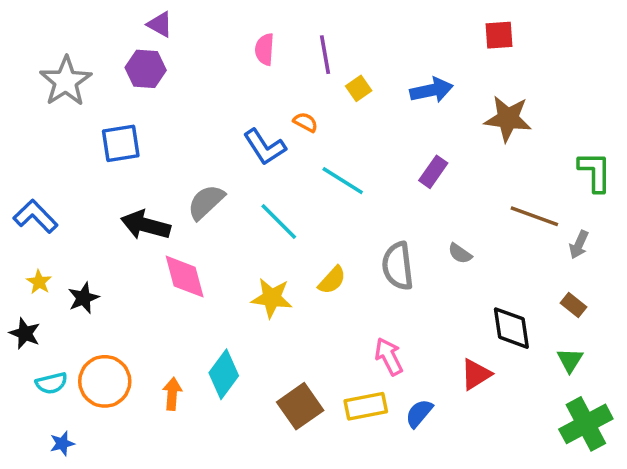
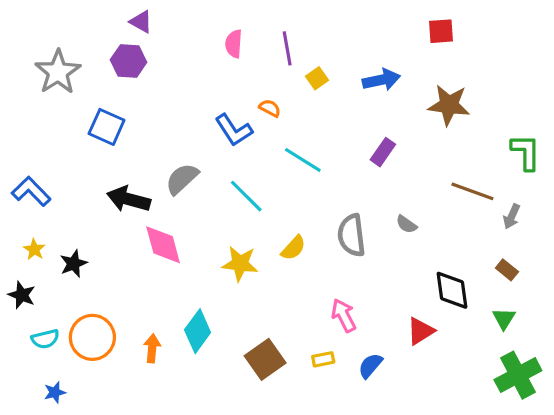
blue square: (121, 143) -> (107, 127), turned 33
yellow rectangle: (366, 406) -> (323, 359), size x0.6

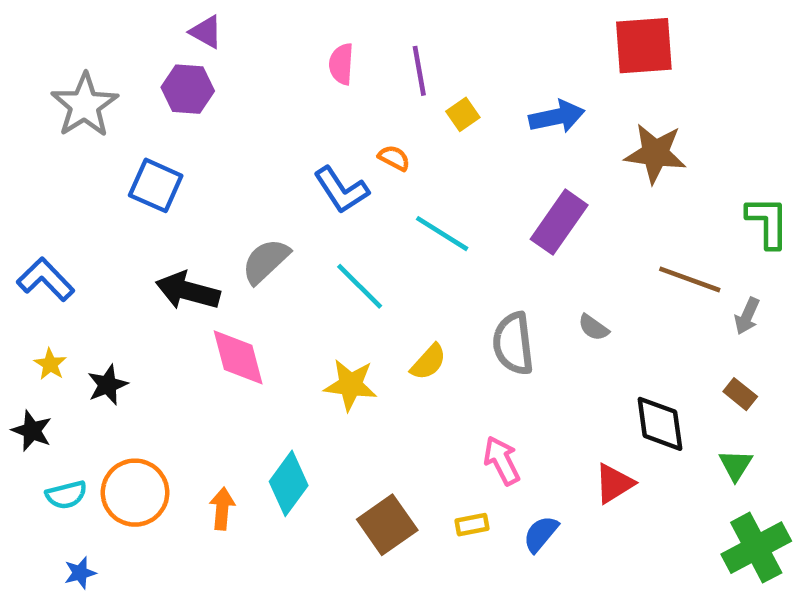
red square: (441, 31) -> (644, 46), size x1.6
purple rectangle: (383, 152) -> (559, 222), size x1.5

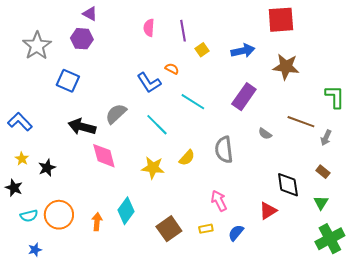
gray semicircle: (593, 328) -> (265, 134), moved

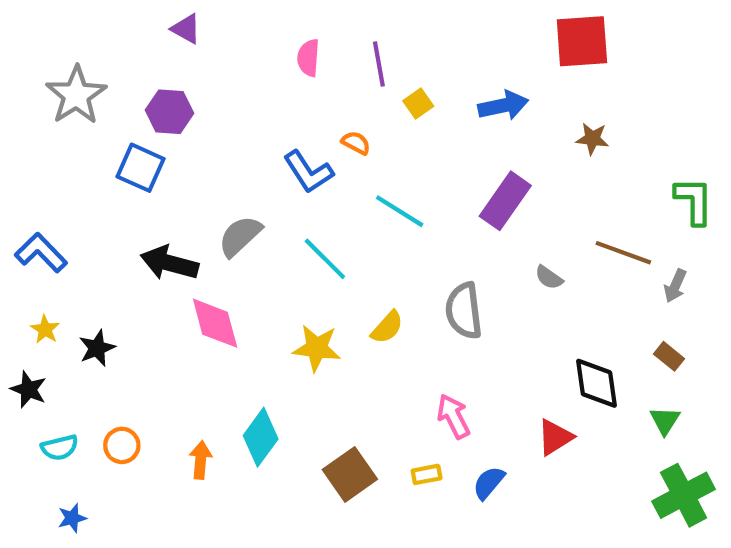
purple hexagon: (82, 39) -> (169, 112), moved
brown star: (286, 67) -> (592, 139), size x0.6
orange circle: (59, 215) -> (122, 445), size x0.6

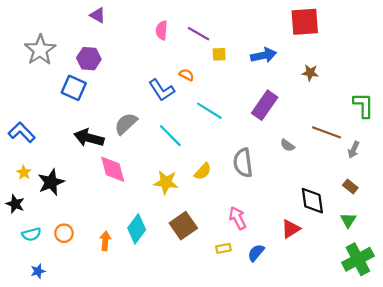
purple line: (379, 64) -> (198, 34), turned -50
yellow square: (418, 103) -> (219, 54), turned 32
black star: (97, 348) -> (51, 182), size x1.4
brown square: (350, 474) -> (183, 226), moved

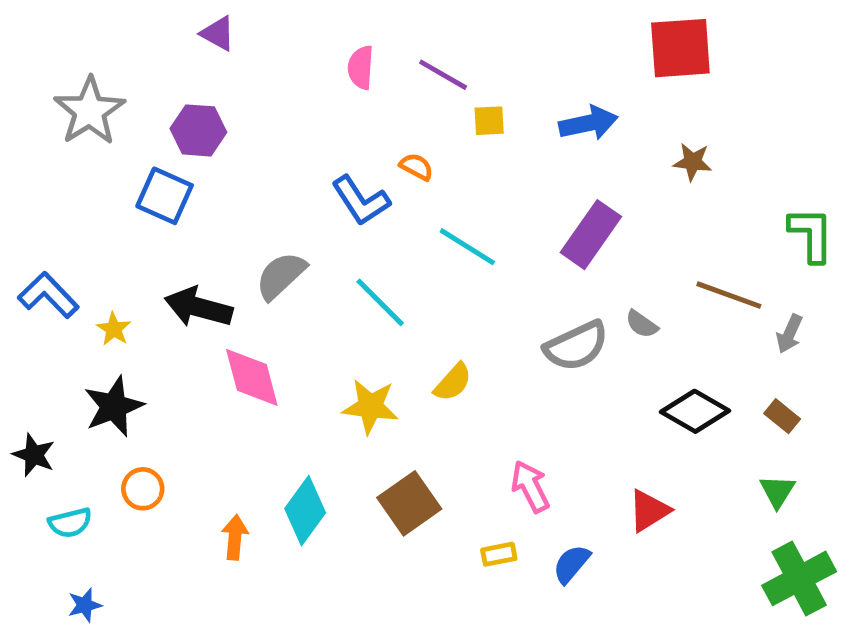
gray semicircle: (243, 163) -> (576, 346), moved, turned -108
yellow star: (24, 172) -> (114, 329), moved
black diamond: (312, 201) -> (695, 411), moved, turned -52
orange circle: (64, 233) -> (143, 489), moved

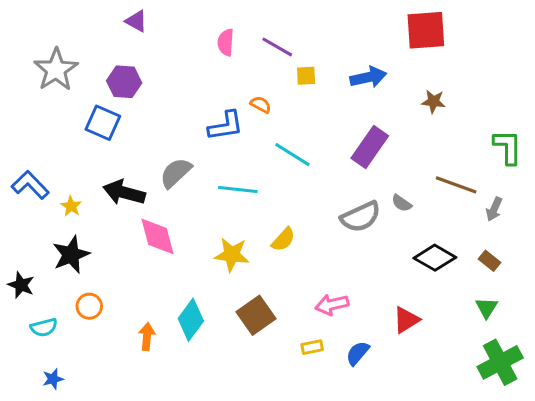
blue L-shape: (361, 201) -> (226, 126), turned -66
cyan line: (380, 302) -> (238, 189), turned -39
pink arrow: (530, 486) -> (332, 305), turned -76

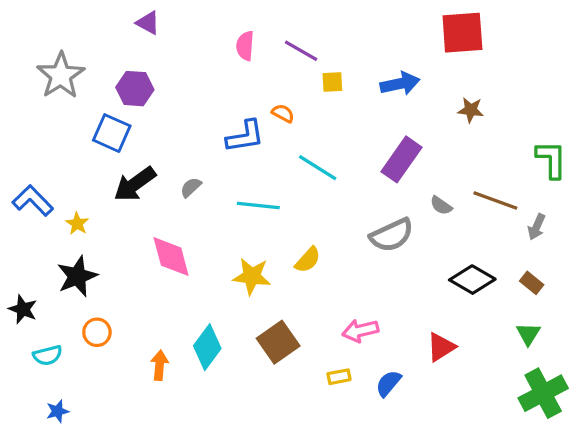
gray semicircle: (176, 173) -> (191, 187), size x0.6
black arrow: (124, 192) -> (135, 184), moved, turned -51
gray semicircle: (402, 203) -> (441, 205), moved

